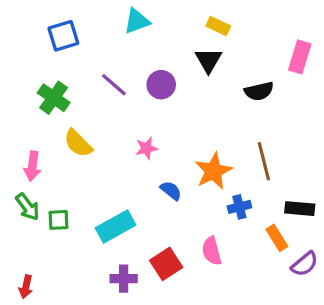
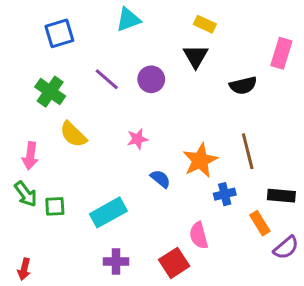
red square: (166, 264) -> (174, 263), moved

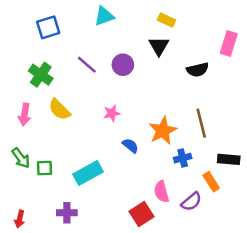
pink arrow: (30, 156) -> (25, 114), moved
purple semicircle: (286, 248) -> (191, 202), moved
purple cross: (116, 261) -> (67, 213), moved

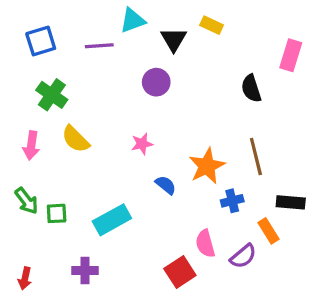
blue square: (48, 27) -> (41, 41), moved
black triangle: (159, 46) -> (174, 39), moved
purple line: (87, 65) -> (99, 46), moved, turned -45
black semicircle: (198, 70) -> (251, 88), turned 85

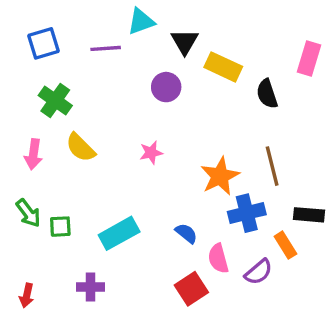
yellow rectangle: (212, 25) -> (223, 67), moved, size x1.5
blue semicircle: (166, 185) -> (186, 233), moved
blue cross: (232, 201) -> (247, 213), size x1.5

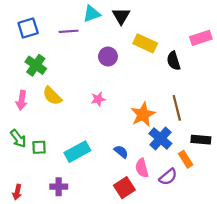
black triangle: (185, 42) -> (121, 16), moved
pink rectangle: (309, 58) -> (201, 38), turned 55
blue cross: (247, 213) -> (160, 139), turned -35

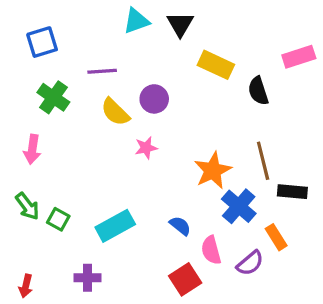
purple line: (69, 31) -> (102, 71), moved
purple circle: (108, 56) -> (154, 99), moved
yellow semicircle: (52, 96) -> (115, 112), moved
black rectangle: (201, 140) -> (292, 192), moved
green square: (39, 147) -> (58, 219), turned 32

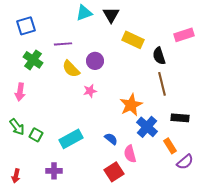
brown line: (263, 161) -> (162, 84), moved
purple semicircle: (250, 263) -> (185, 162), moved

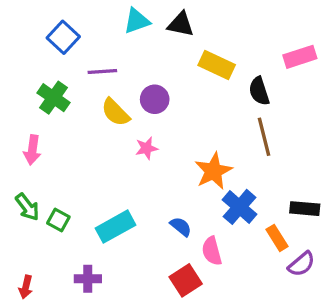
black triangle: (111, 15) -> (181, 24), turned -48
blue square: (26, 26) -> (63, 37), moved, turned -30
black rectangle: (180, 118) -> (305, 209), moved

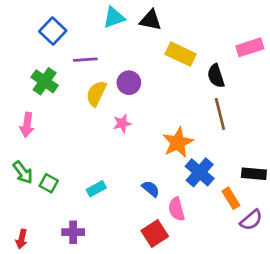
yellow semicircle: (115, 112) -> (96, 94), turned 70
cyan rectangle: (115, 227) -> (96, 189), size x0.6

